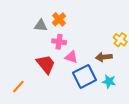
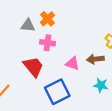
pink triangle: (71, 57) -> (73, 63), moved
blue square: (84, 76) -> (57, 92), moved

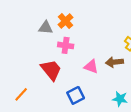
cyan star: (101, 85) -> (120, 99), moved
blue square: (57, 92) -> (76, 95), size x0.7

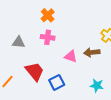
gray triangle: (46, 28) -> (19, 42), moved
red trapezoid: (51, 70) -> (35, 71), moved

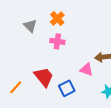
gray triangle: (19, 42) -> (30, 26), moved, turned 40
pink triangle: (71, 56) -> (87, 70), moved

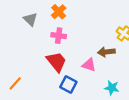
red trapezoid: (44, 77) -> (56, 62), moved
blue square: (67, 88) -> (68, 84), turned -35

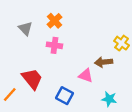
red trapezoid: (56, 62) -> (32, 79), moved

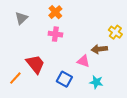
gray triangle: (25, 29) -> (21, 18), moved, turned 32
cyan star: (109, 99) -> (96, 82), moved

